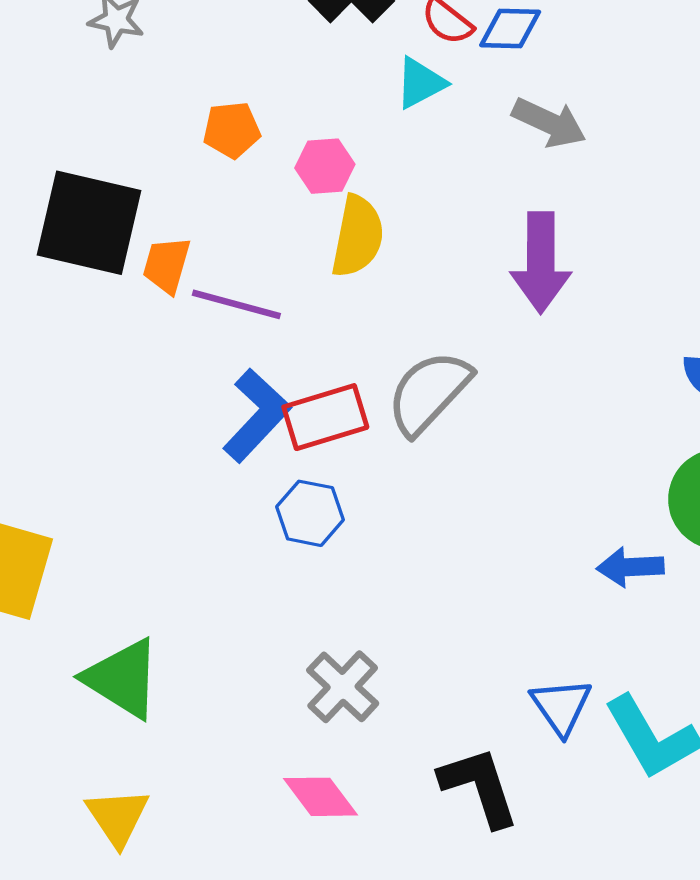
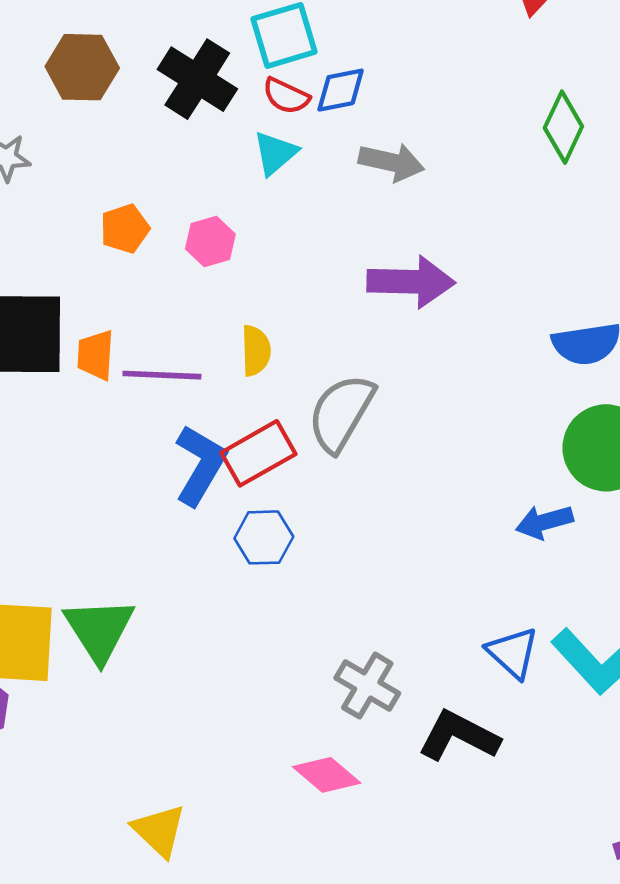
yellow semicircle: (358, 236) -> (256, 351), moved, size x0.7
purple arrow: (541, 262) -> (411, 282), turned -76
green triangle: (122, 678) -> (99, 630), moved, turned 38
gray cross: (343, 687) -> (367, 686), moved
black L-shape: (479, 787) -> (459, 736), turned -32

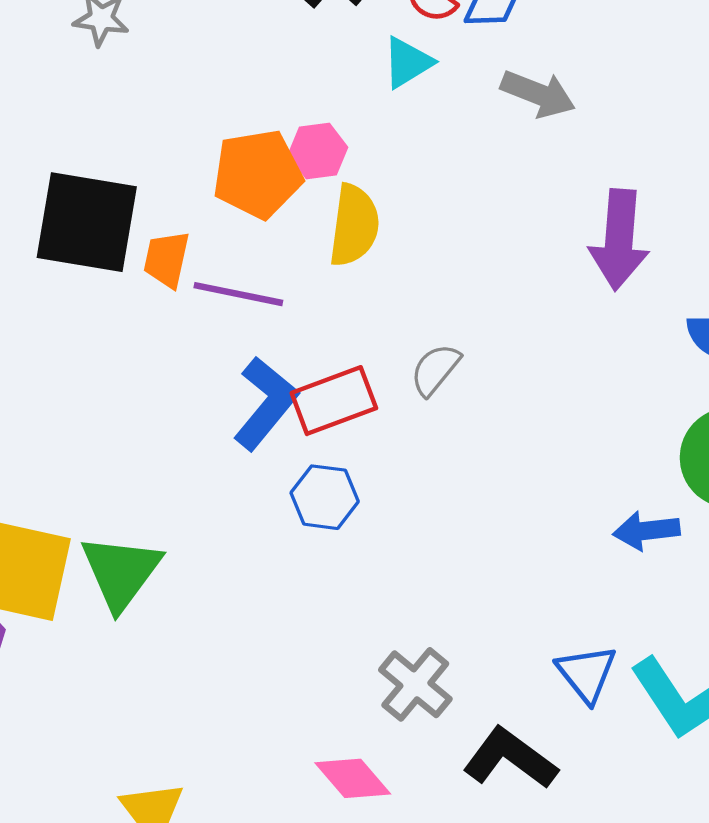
orange pentagon: (125, 229) -> (258, 174), moved, size x1.6
purple arrow: (411, 282) -> (619, 240), moved, turned 84
yellow semicircle: (256, 351) -> (354, 225), moved, size x1.4
gray semicircle: (341, 413) -> (435, 370), size x0.6

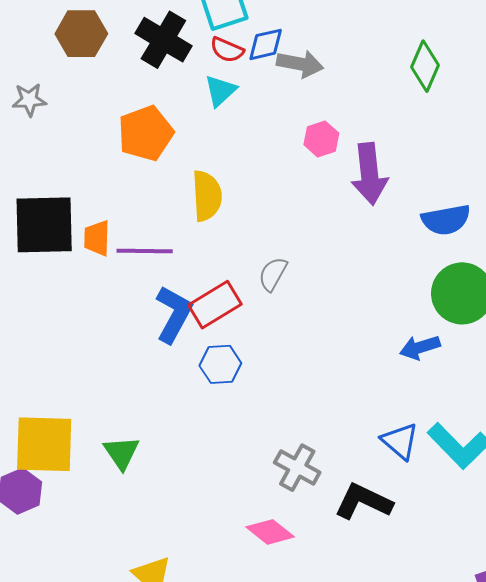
gray arrow: (538, 94) -> (300, 64), moved
pink hexagon: (318, 151) -> (321, 139), moved
orange pentagon: (258, 174) -> (146, 133), moved
green triangle: (121, 572) -> (122, 453), moved, size x0.7

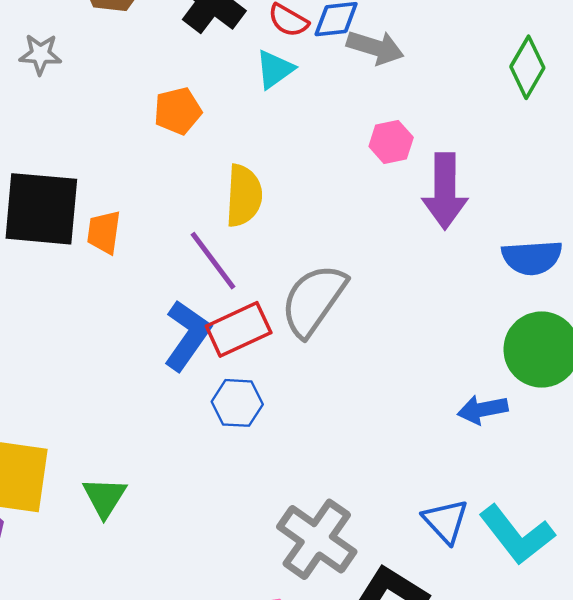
orange pentagon: (146, 133) -> (178, 111), size x0.7
purple line: (145, 251) -> (213, 261), moved, turned 46
gray semicircle: (273, 274) -> (314, 300), size x1.8
gray cross: (297, 468) -> (317, 539), size x1.4

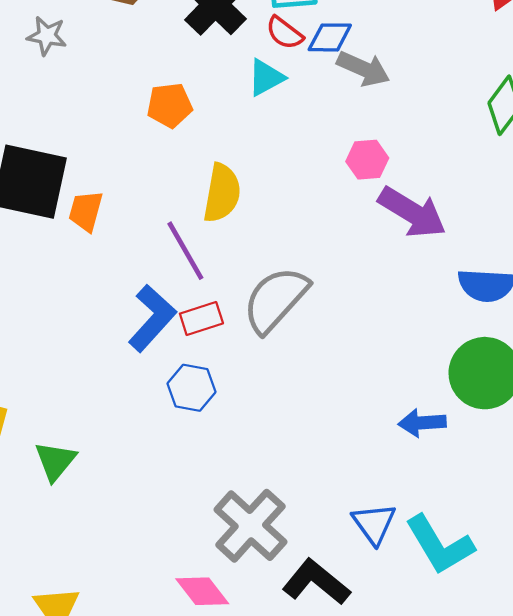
purple arrow: (445, 191) -> (412, 212), turned -66
red rectangle: (239, 329) -> (201, 319), size x0.7

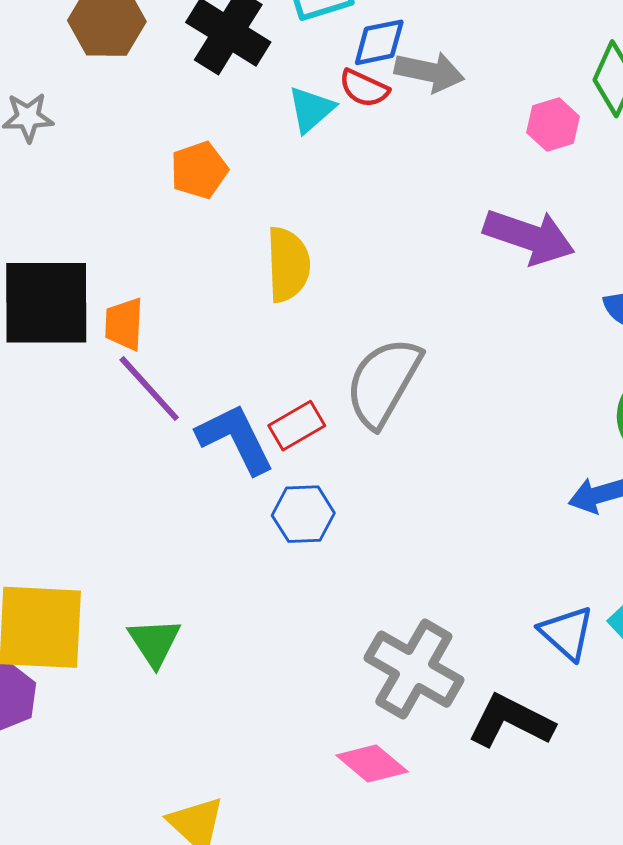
red semicircle: (285, 33) -> (364, 88), moved
pink hexagon: (367, 160) -> (553, 124), moved
purple line: (185, 251) -> (149, 389), moved
blue L-shape: (152, 318) -> (235, 439), turned -56

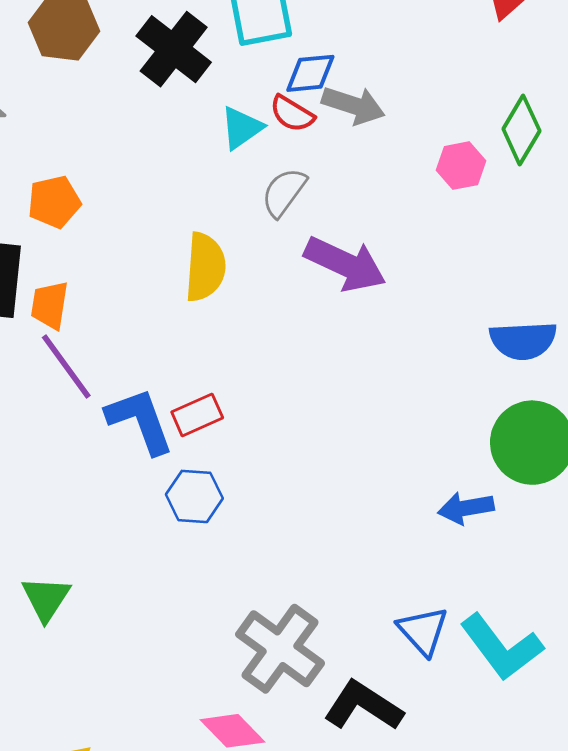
orange pentagon: (199, 170) -> (54, 202), moved
purple arrow: (529, 237) -> (345, 264), moved
gray semicircle: (383, 382) -> (284, 192), moved, size x0.6

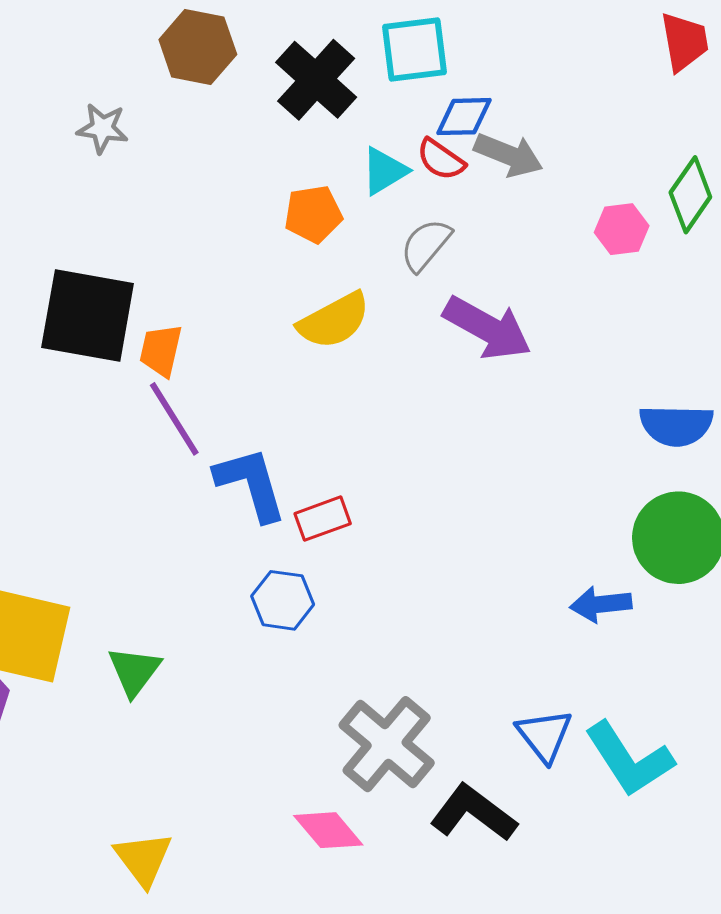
orange pentagon: (54, 202) -> (313, 214), moved
yellow semicircle: (205, 267) -> (334, 321), turned 54
red rectangle: (197, 415) -> (323, 519), moved
blue hexagon: (194, 496) -> (283, 600), moved

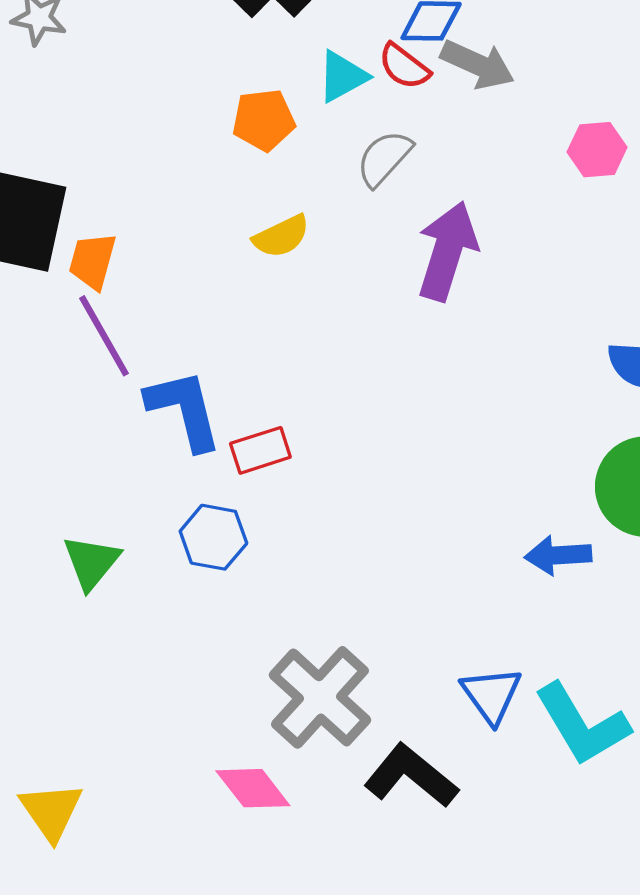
yellow semicircle: (334, 321) -> (281, 236), size x0.7
purple arrow: (487, 328) -> (447, 251), turned -104
green triangle: (134, 671) -> (91, 562), moved

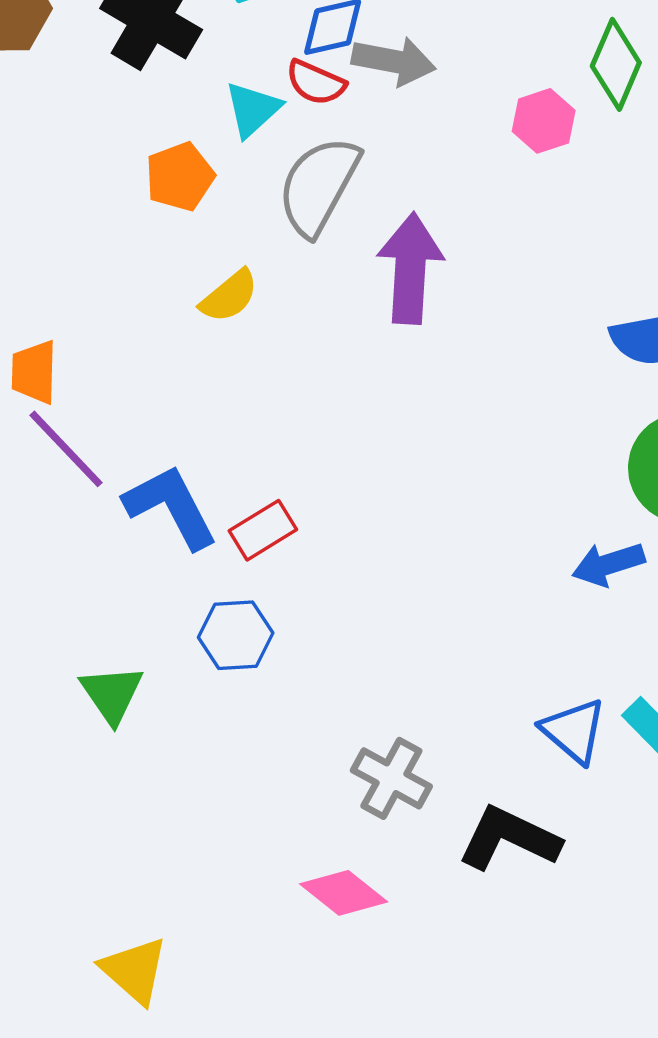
gray semicircle: (384, 158) -> (319, 186), size x1.5
gray cross: (320, 697) -> (391, 778), size x0.7

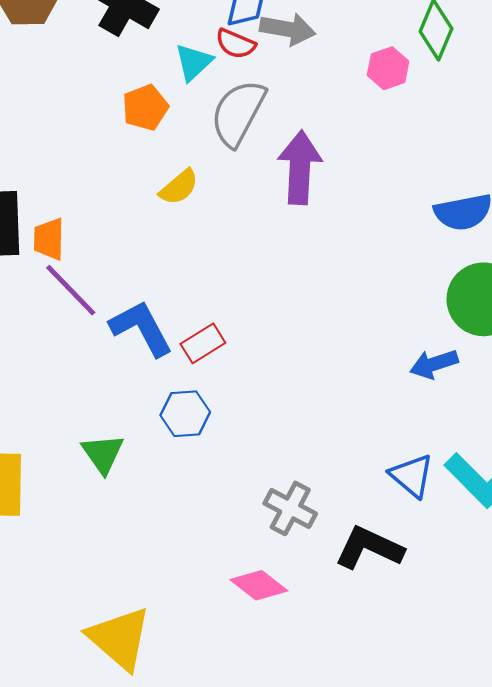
yellow triangle: (134, 970) -> (119, 638), size x1.4

